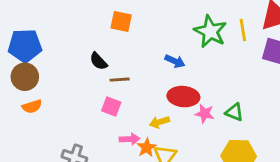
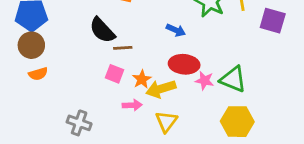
black semicircle: (98, 61) -> (102, 30), size x1.5
green triangle: (234, 112) -> (233, 79), size x1.5
yellow arrow: (159, 122) -> (161, 89), size x1.5
orange star: (147, 148) -> (142, 79), moved

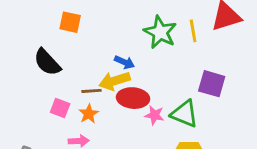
purple square: (273, 21) -> (212, 84), moved
brown line: (123, 48) -> (92, 91), moved
yellow arrow: (161, 89) -> (114, 81), moved

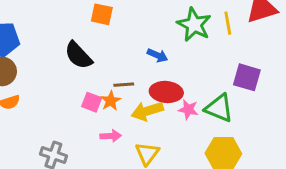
yellow arrow: (114, 81) -> (147, 111), moved
orange star: (89, 114) -> (111, 101), moved

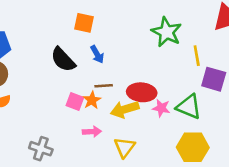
yellow line: (228, 23) -> (197, 56), moved
blue arrow: (157, 55) -> (97, 54), moved, turned 36

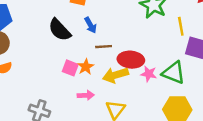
brown line: (104, 86) -> (104, 47), moved

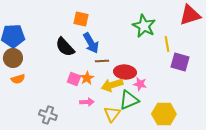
blue arrow: (90, 25) -> (91, 43), size x1.5
green triangle: (174, 73) -> (129, 100), moved, turned -45

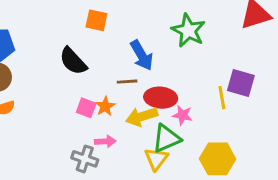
blue arrow: (91, 43) -> (142, 55), moved
yellow line: (167, 44) -> (222, 98), moved
yellow triangle: (112, 114) -> (156, 159), moved
gray cross: (48, 115) -> (85, 159), moved

